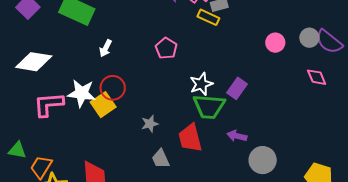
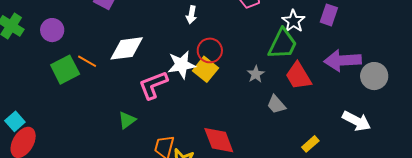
green trapezoid: (209, 106) -> (283, 44), moved, turned -52
purple arrow: (237, 136) -> (343, 60), size x1.8
green triangle: (17, 150) -> (127, 120), moved, turned -30

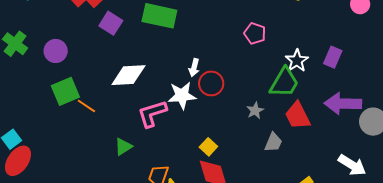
white arrow: (191, 15) -> (194, 68), moved
orange line: (87, 61) -> (86, 106), moved
yellow square: (205, 69) -> (208, 147), moved, size x0.7
gray trapezoid: (276, 104) -> (273, 142), turned -120

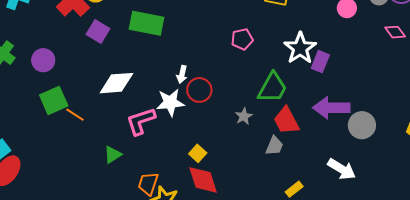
pink pentagon: (255, 33) -> (242, 39), turned -30
white star: (297, 61) -> (300, 48), moved, size x1.4
gray trapezoid: (273, 142) -> (274, 146), moved

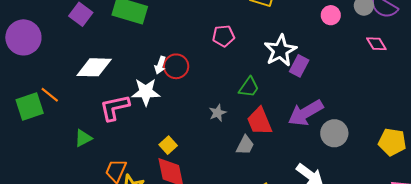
purple circle: (43, 60) -> (23, 37), size x1.5
green trapezoid: (272, 88) -> (249, 87), size x0.7
red circle: (199, 90) -> (176, 66), moved
green square: (54, 100) -> (30, 107), moved
purple arrow: (331, 108) -> (306, 113), turned -36

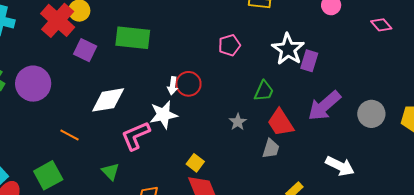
green square: (30, 107) -> (48, 175), moved
gray circle: (334, 133) -> (371, 114), moved
green triangle: (83, 138) -> (110, 172), turned -36

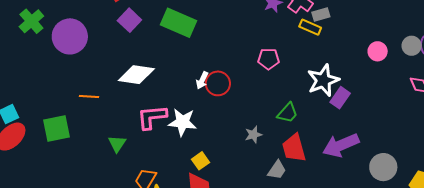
white star: (163, 115) -> (182, 122), moved
orange line: (70, 135) -> (89, 97), turned -42

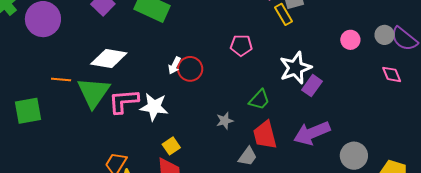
yellow rectangle: (310, 27) -> (283, 14), turned 35
green triangle: (117, 144) -> (93, 93), moved, size x1.8

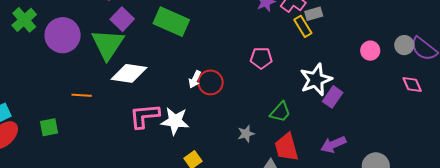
green triangle: (93, 93) -> (108, 44), moved
green square: (28, 111) -> (49, 127), size x0.7
purple arrow: (312, 133) -> (333, 144), size x0.7

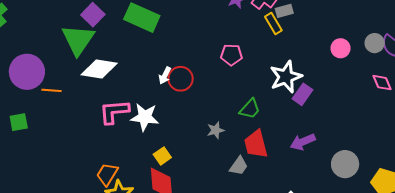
purple circle: (63, 35) -> (27, 72), moved

